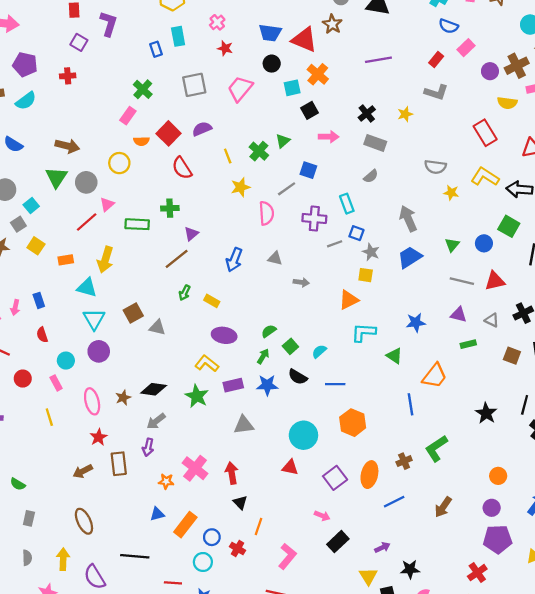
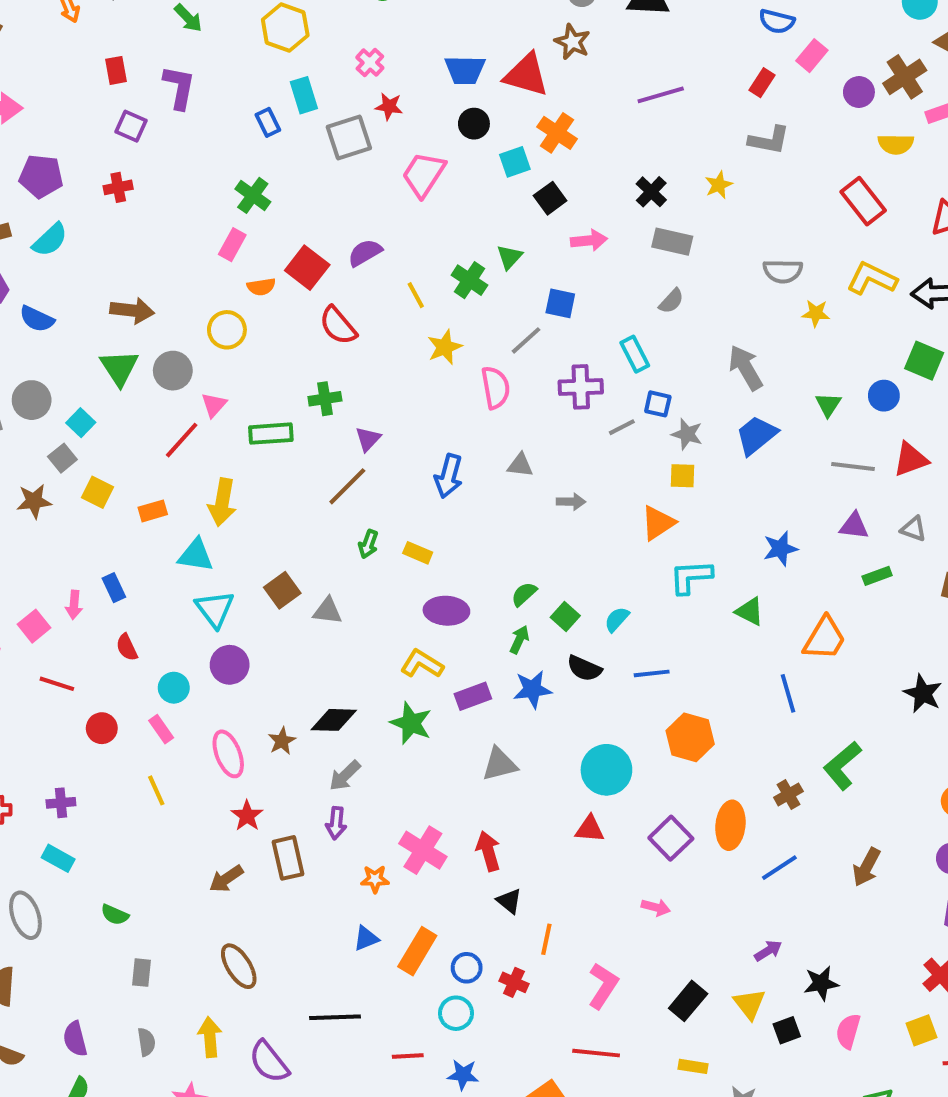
gray square: (194, 85) -> (349, 138), moved
black rectangle: (338, 542) -> (688, 1001), moved

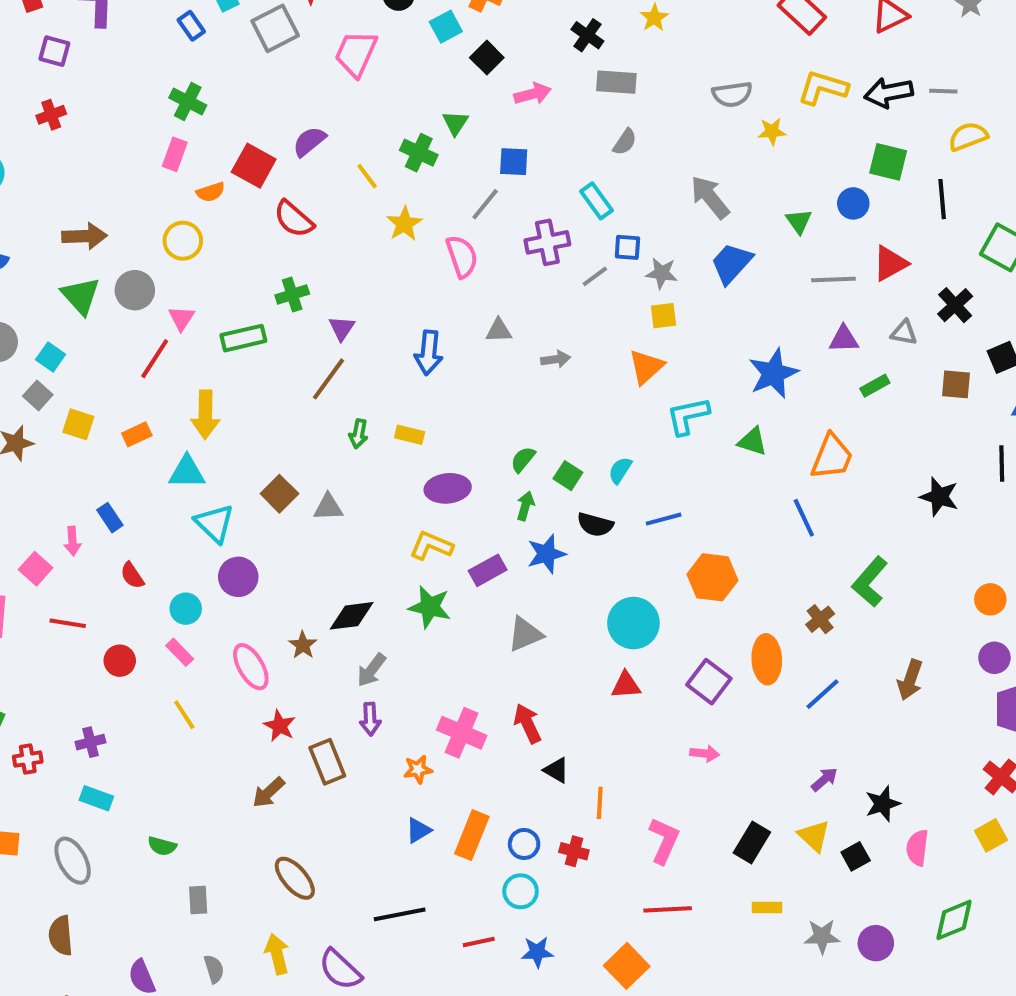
blue star: (780, 549) -> (773, 373), size x1.4

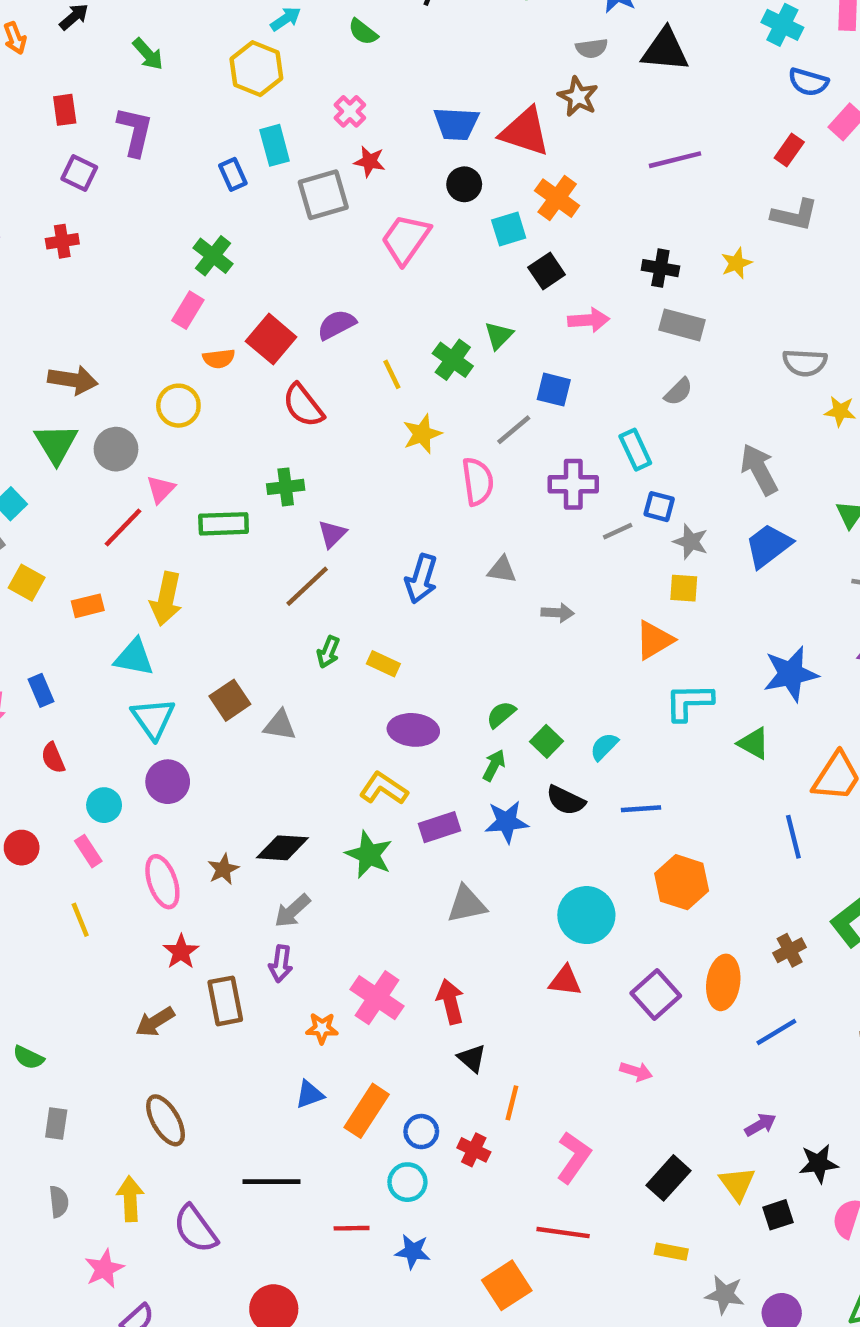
black cross: (587, 35) -> (660, 268), turned -36

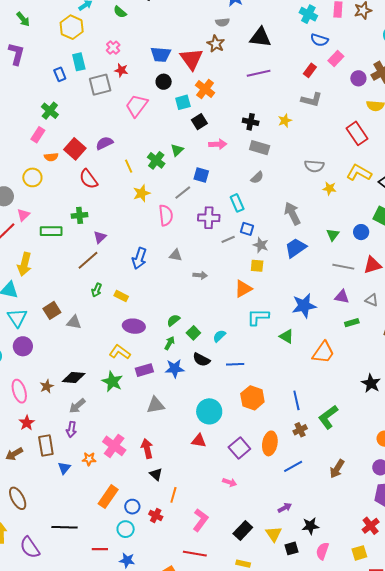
black triangle: (665, 50) -> (260, 37), moved
red triangle: (525, 132) -> (191, 59), turned 35
blue line: (793, 837) -> (296, 400), moved
blue triangle: (310, 1094) -> (64, 468), moved, turned -32

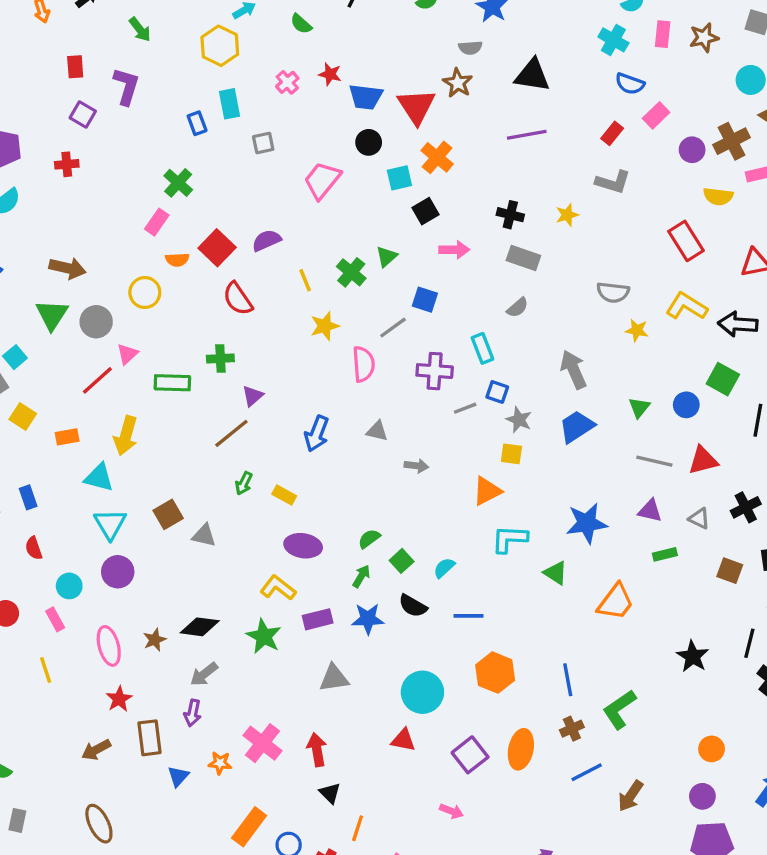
red star: (121, 70) -> (330, 74), moved
gray square: (100, 85) -> (263, 143), size x0.6
blue line: (293, 466) -> (587, 772), moved

